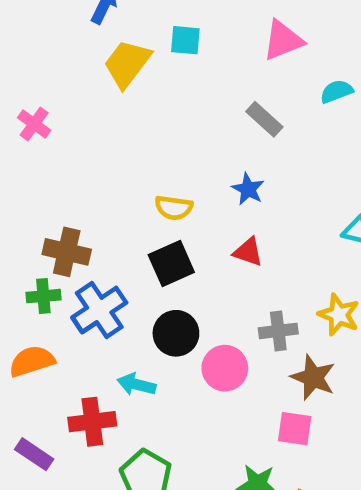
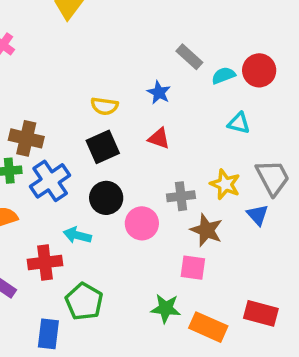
cyan semicircle: (336, 91) -> (223, 75), moved
gray rectangle: (264, 119) -> (189, 57), moved

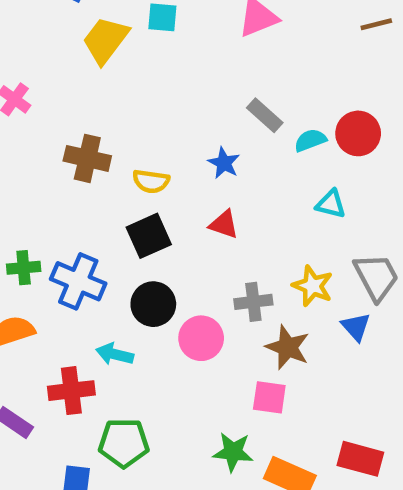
brown cross: (26, 138) -> (87, 158), moved
blue cross: (50, 181) -> (78, 281), turned -33
green pentagon: (84, 302) -> (124, 443), turned -30

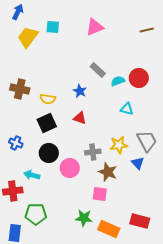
blue cross: (78, 281) -> (16, 143), size x0.6
yellow star: (313, 286) -> (119, 145), turned -30

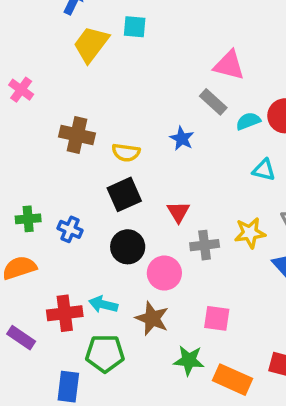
pink triangle: (95, 27) -> (229, 65), moved, turned 36
red triangle: (80, 118) -> (178, 212), moved, turned 40
brown star: (108, 172) -> (152, 318), moved
cyan arrow: (32, 175) -> (103, 304), moved

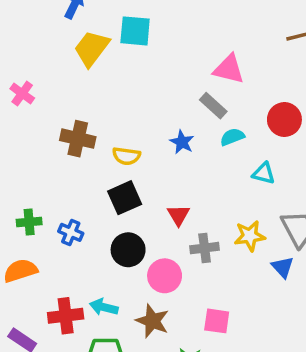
cyan square: (135, 27) -> (135, 31), size x1.4
cyan semicircle: (248, 121) -> (232, 137), moved

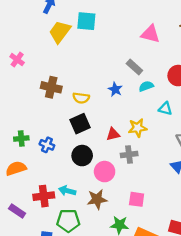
pink triangle: (229, 69) -> (150, 34), moved
red triangle: (178, 215) -> (113, 134), turned 48
yellow star: (250, 236) -> (138, 128), moved
brown star: (152, 321) -> (97, 199), turned -30

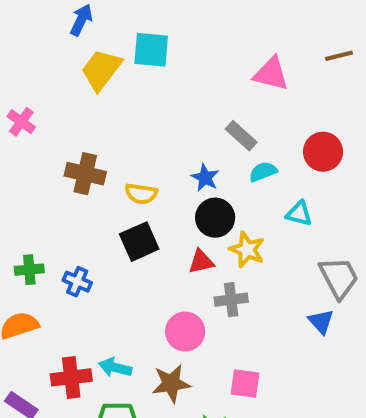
yellow star: (138, 128) -> (247, 250), turned 30
black circle: (82, 156) -> (215, 218), moved

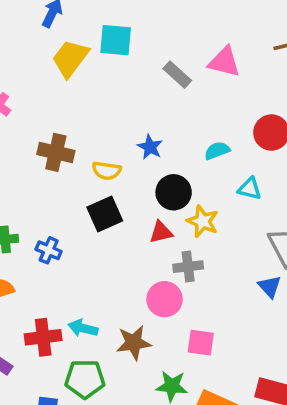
gray rectangle: (241, 136) -> (177, 75), moved
blue star: (205, 178) -> (150, 147), moved
pink circle: (185, 332) -> (165, 299), moved

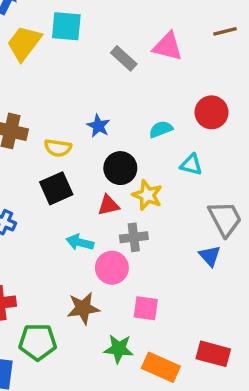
cyan arrow: (83, 328) -> (80, 242), moved

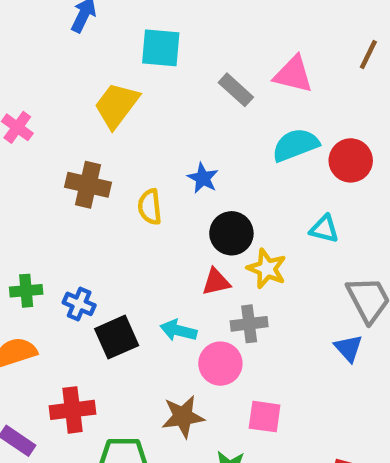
brown line: (225, 31) -> (368, 54), turned -50
yellow trapezoid: (24, 43) -> (117, 105), moved
cyan semicircle: (161, 129) -> (295, 145), moved, size x1.5
yellow semicircle: (58, 148) -> (150, 207), turned 76
black square: (56, 188) -> (117, 337), moved

